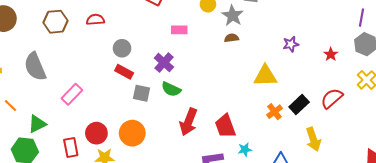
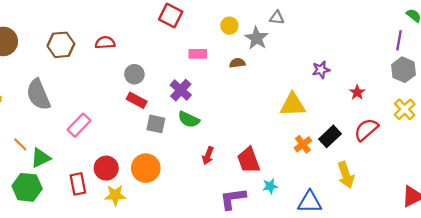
brown semicircle: (231, 38) -> (237, 63), moved
red star: (331, 54) -> (357, 92), moved
orange line: (10, 106) -> (20, 144), moved
red arrow: (189, 122) -> (208, 156), size x0.6

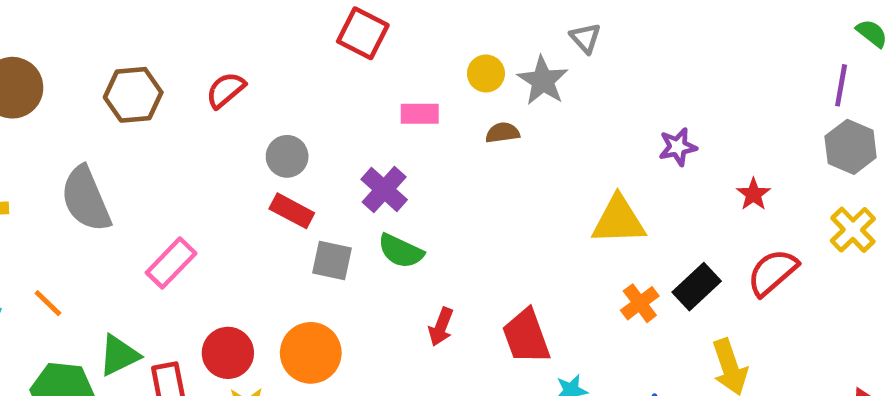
gray triangle: (277, 18) -> (585, 38), turned 42
yellow circle: (229, 26) -> (486, 73), moved
red semicircle: (105, 43) -> (226, 90), turned -36
green triangle: (41, 158) -> (119, 355), moved

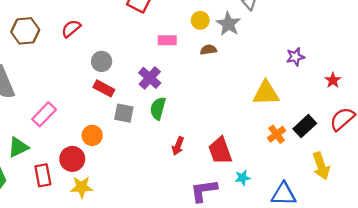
green semicircle: (401, 251) -> (158, 108), turned 80
orange circle: (311, 353) -> (92, 135), moved, size x0.7
green triangle: (119, 355) -> (18, 147), moved

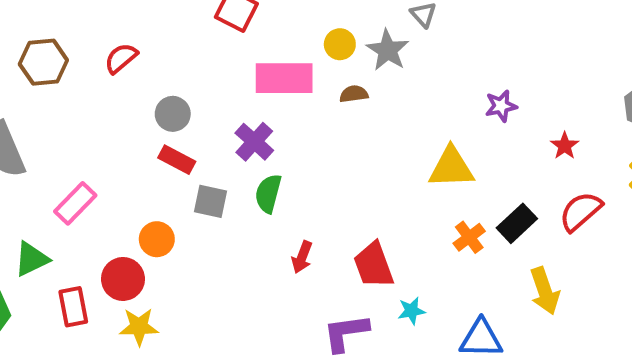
pink rectangle: (167, 40) -> (284, 78), size x1.8

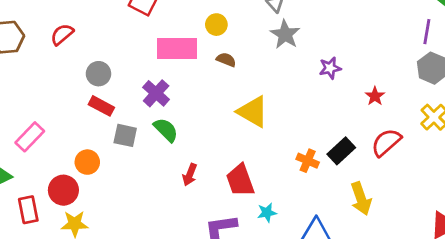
gray star: (388, 50) -> (285, 34), moved
brown semicircle: (354, 94) -> (226, 60), turned 30
yellow triangle: (451, 168) -> (253, 112), moved, turned 32
green semicircle: (268, 193) -> (166, 130), turned 120
orange cross: (469, 237) -> (308, 161), turned -30

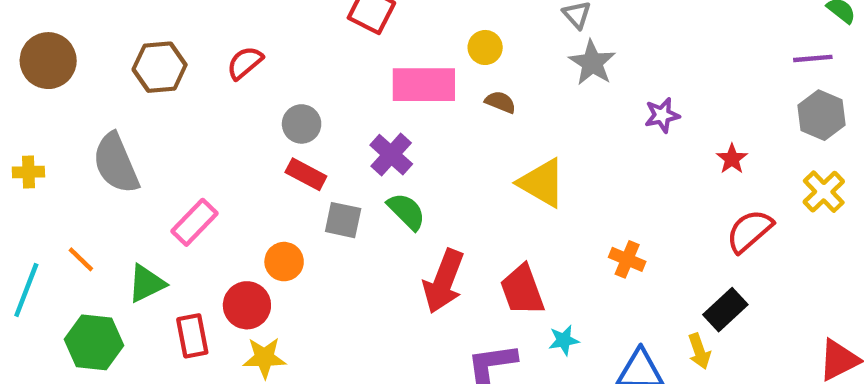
purple line: (427, 32) -> (813, 58), turned 75
black rectangle: (341, 151) -> (725, 310), moved
red arrow: (190, 175) -> (444, 281), size x1.8
yellow arrow: (361, 199) -> (699, 351), moved, size x0.7

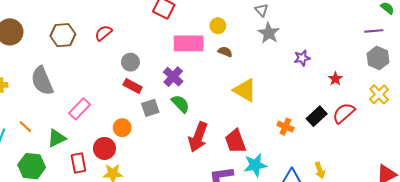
gray square: (343, 220) -> (150, 108), turned -30
black rectangle: (725, 310) -> (317, 116), moved
cyan star: (564, 340) -> (255, 165), size x1.6

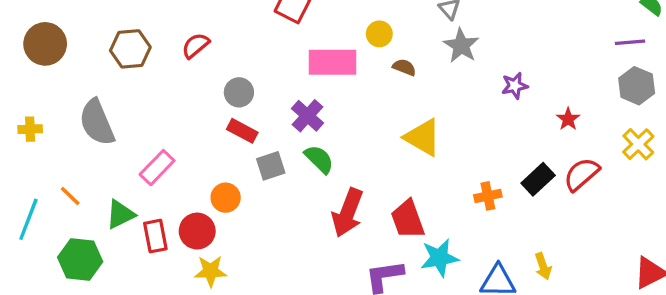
brown semicircle: (225, 52) -> (404, 67), moved
orange cross: (285, 127) -> (488, 196), turned -35
red rectangle: (78, 163) -> (155, 236), moved

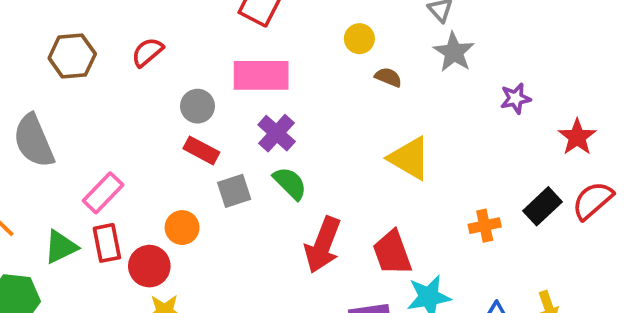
pink rectangle: (333, 62) -> (261, 75), moved
red star: (568, 119) -> (577, 137), size x1.4
red rectangle: (155, 236) -> (107, 243), moved

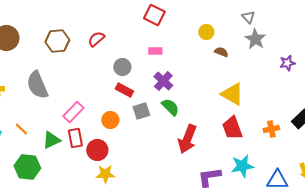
pink rectangle: (261, 75) -> (155, 51), size x0.5
orange circle: (182, 228) -> (110, 120), moved
red trapezoid: (392, 253) -> (232, 128), moved

